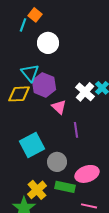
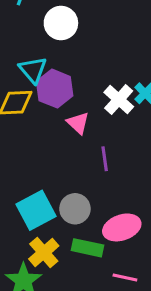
cyan square: (32, 145) -> (36, 210), moved

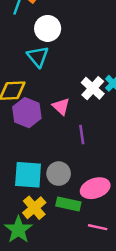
cyan triangle: (33, 70) -> (38, 56), moved
purple hexagon: (55, 89) -> (27, 113), moved
cyan square: (36, 210) -> (28, 175), turned 32

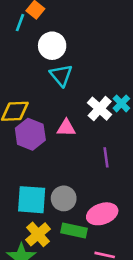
cyan triangle: (38, 56) -> (61, 75), moved
pink triangle: (61, 106) -> (66, 128), turned -42
purple line: (82, 135) -> (106, 157), moved

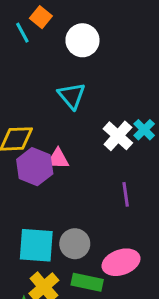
cyan line: (20, 23) -> (22, 33), turned -48
white circle: (52, 46) -> (82, 40), moved
pink triangle: (66, 128) -> (58, 159), moved

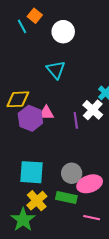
white cross: (118, 136) -> (93, 110), moved
purple line: (126, 194) -> (76, 120), moved
gray circle: (75, 244) -> (72, 173), moved

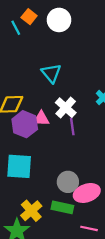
white circle: (63, 32) -> (59, 20), moved
white cross: (93, 110) -> (66, 108), moved
cyan square: (31, 172) -> (19, 166), moved

